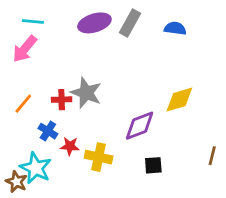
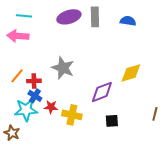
gray rectangle: (130, 23) -> (95, 17), turned -30
pink arrow: (25, 49) -> (18, 36), turned 55
red cross: (62, 100) -> (34, 81), moved
cyan star: (36, 168) -> (26, 110), moved, turned -30

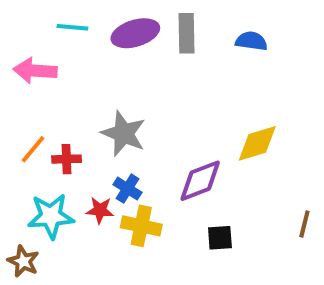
cyan line: (24, 16) -> (72, 27), moved
blue cross: (35, 96) -> (127, 189), moved

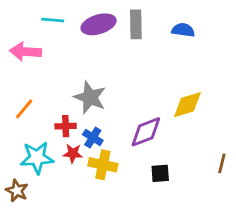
red cross: (67, 159) -> (66, 126), moved

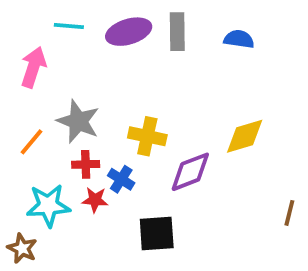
pink arrow: (25, 52) -> (33, 67), turned 104
gray star: (90, 97) -> (78, 121), moved
yellow cross: (103, 165) -> (147, 136), moved
black square: (160, 173) -> (157, 233), moved, size x1.5

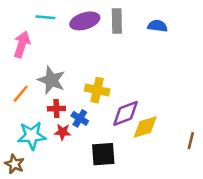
yellow diamond: (245, 136) -> (145, 127), moved

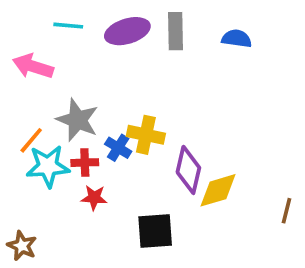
pink arrow: (22, 44) -> (33, 66), turned -90
purple diamond: (125, 113) -> (188, 170), turned -56
blue cross: (80, 118) -> (118, 148), moved
cyan star: (32, 136) -> (48, 166), moved

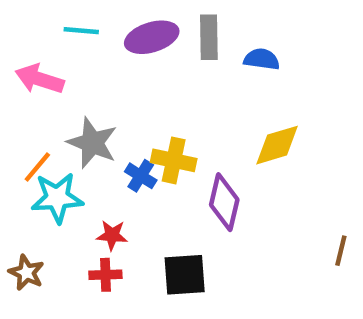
blue semicircle: (237, 39) -> (262, 59), moved
red cross: (85, 163) -> (105, 275), moved
yellow diamond: (218, 190) -> (277, 145), moved
brown star: (22, 246) -> (26, 273), moved

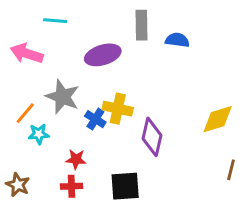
purple ellipse: (152, 37) -> (103, 55), moved
yellow diamond: (277, 145) -> (218, 119), moved
cyan star: (57, 198) -> (39, 134), size x0.6

